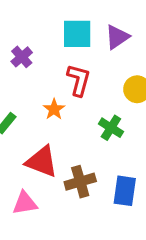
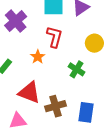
purple cross: (22, 57) -> (16, 21), size x1.5

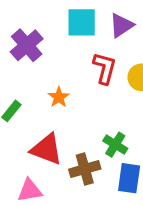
red L-shape: (54, 37) -> (105, 68), moved
green cross: (77, 69) -> (115, 145), moved

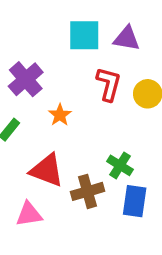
purple triangle: (121, 25) -> (127, 38), turned 44
purple cross: (27, 45) -> (26, 79), moved

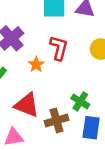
red L-shape: (109, 84) -> (59, 48), moved

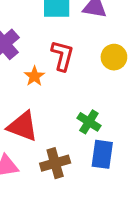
brown cross: (57, 120) -> (55, 163), moved

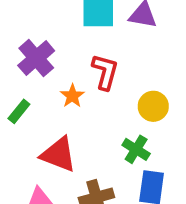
yellow circle: (114, 57) -> (153, 106), moved

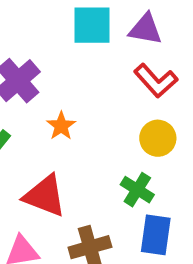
red L-shape: (105, 72) -> (156, 81), moved, turned 123

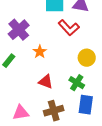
red L-shape: (156, 81) -> (69, 28), moved
red triangle: (45, 196) -> (46, 82), moved, size x0.7

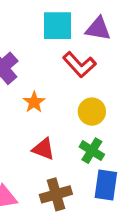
yellow circle: (87, 58) -> (92, 112), moved

